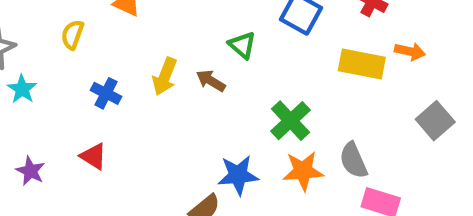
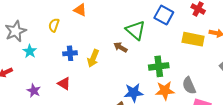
green triangle: (242, 45) -> (136, 30), size x1.5
yellow arrow: (165, 77) -> (93, 58), moved
blue cross: (106, 93) -> (70, 53), turned -32
green cross: (290, 121) -> (159, 66), turned 36

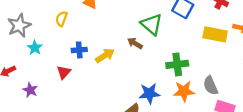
yellow arrow: (93, 58) -> (105, 56), turned -144
red triangle: (64, 84) -> (64, 72), moved, turned 40
purple star: (34, 91) -> (30, 90), moved

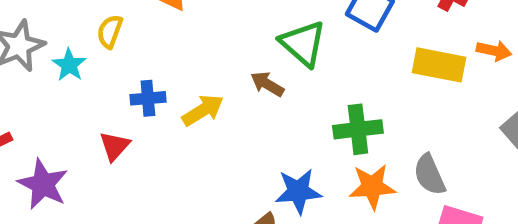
cyan star: (35, 48) -> (69, 65), moved
purple star: (30, 90) -> (43, 184), size x1.5

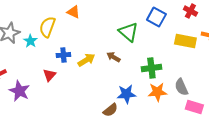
yellow semicircle: (110, 32) -> (47, 27), size x1.5
brown arrow: (267, 84) -> (113, 57), moved

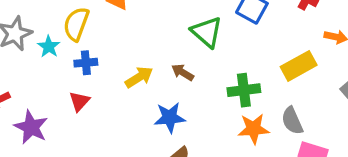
yellow rectangle: (185, 41) -> (299, 66), moved, turned -40
blue cross: (63, 55) -> (86, 63), moved
blue star: (126, 94) -> (170, 117), moved

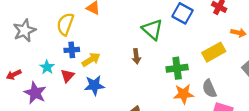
cyan star: (49, 47) -> (47, 67), moved
brown arrow: (183, 72) -> (136, 56), turned -128
yellow arrow: (139, 77) -> (91, 60), moved
blue star: (170, 117) -> (94, 85), moved

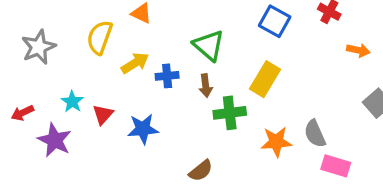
green triangle: (152, 29) -> (209, 45), moved
blue cross: (72, 50) -> (167, 76), moved
yellow rectangle: (214, 52) -> (265, 79), moved, turned -30
yellow arrow: (91, 60) -> (135, 63), moved
green cross: (177, 68) -> (230, 113), moved

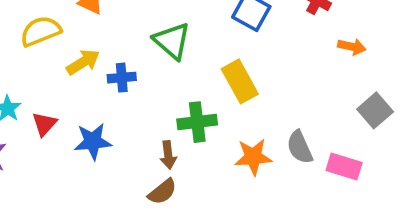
yellow semicircle: (100, 37) -> (41, 31), turned 48
yellow rectangle: (265, 79) -> (240, 81), turned -60
brown arrow: (206, 86) -> (168, 155), moved
pink rectangle: (336, 166) -> (344, 167), moved

